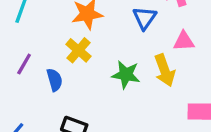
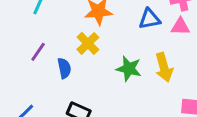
blue triangle: (145, 18) -> (150, 19), turned 40
pink triangle: (184, 41) -> (180, 26), moved

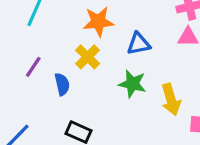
blue triangle: (150, 19) -> (139, 44), moved
yellow arrow: (164, 67) -> (171, 99), moved

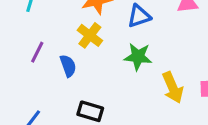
yellow arrow: (171, 99) -> (173, 88), moved

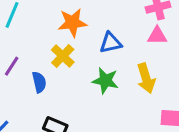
yellow arrow: (173, 88) -> (146, 78), moved

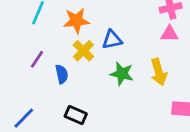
orange star: (72, 23) -> (76, 21), moved
blue triangle: (111, 43) -> (112, 40), moved

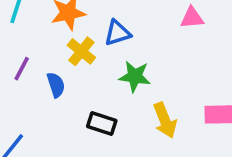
yellow arrow: (159, 72) -> (165, 120), moved
black rectangle: (76, 115) -> (102, 123), moved

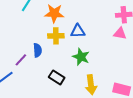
yellow cross: (81, 51) -> (56, 36), turned 35
purple line: (22, 69) -> (21, 60), moved

